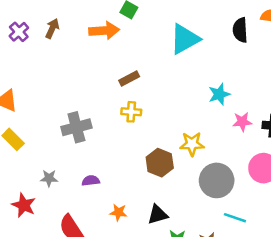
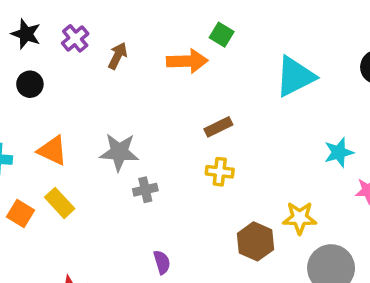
purple cross: (19, 32) -> (75, 38), moved
gray cross: (76, 127) -> (145, 190), size x0.6
gray star: (49, 178) -> (119, 152), moved, size x1.6
purple semicircle: (91, 181) -> (162, 262), turned 78

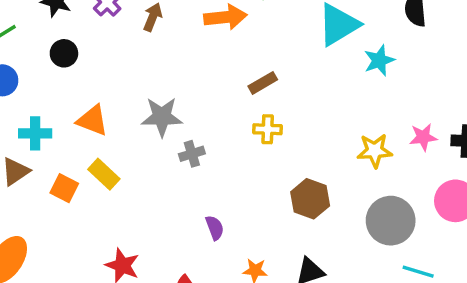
cyan star: (339, 152) -> (379, 60), moved
yellow star: (300, 218) -> (375, 151), moved

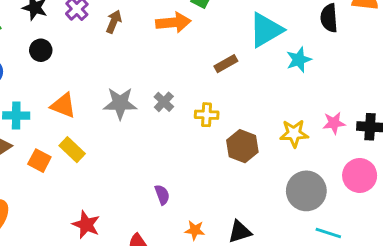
brown rectangle: (263, 83) -> (226, 64), moved
gray cross: (192, 154) -> (164, 102), moved, turned -30
brown hexagon: (310, 199) -> (242, 146), moved

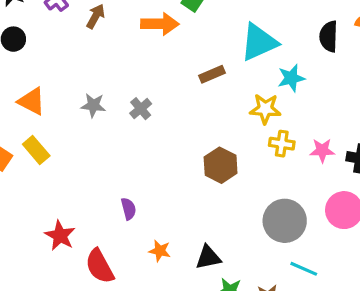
gray star: (120, 103) -> (93, 105), size x0.7
yellow cross: (207, 115) -> (282, 144), moved
yellow star: (294, 133) -> (265, 109), moved
red star: (86, 225) -> (60, 236), moved

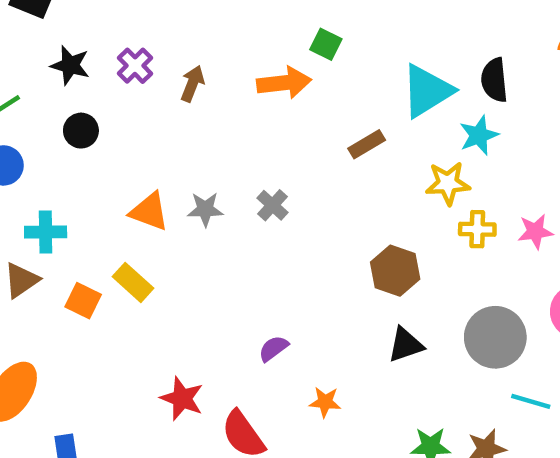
black semicircle: (329, 36) -> (494, 80), moved
orange triangle: (32, 101) -> (149, 212), moved
purple semicircle: (129, 209) -> (273, 348), turned -105
black triangle: (208, 257) -> (406, 345), moved

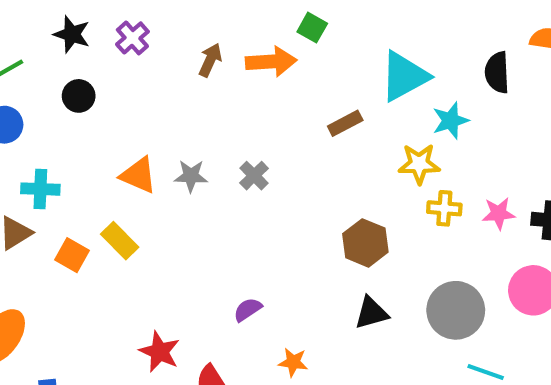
black semicircle: (494, 80) -> (497, 72), moved
brown arrow: (192, 84) -> (210, 60), moved

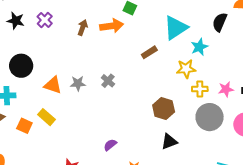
black semicircle: (497, 72) -> (220, 22), turned 30
black circle: (79, 96) -> (21, 66), moved, size x1.5
gray circle: (456, 310) -> (210, 117), moved

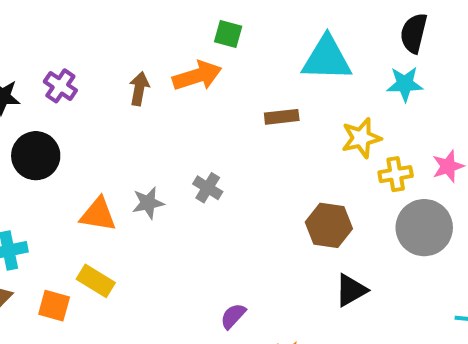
cyan triangle: (176, 28) -> (327, 59), turned 44
cyan star: (199, 47) -> (405, 84), moved, turned 30
brown rectangle: (149, 52) -> (282, 117), turned 35
black circle: (21, 66) -> (36, 156), moved

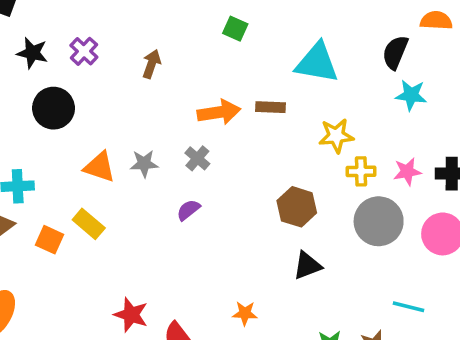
orange arrow: (197, 76) -> (219, 112), moved
cyan star: (405, 84) -> (411, 95), moved
purple semicircle: (233, 316) -> (188, 210), moved

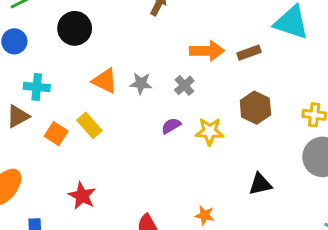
brown rectangle: (271, 107) -> (249, 53), turned -30
yellow star: (336, 136) -> (210, 131), moved
brown hexagon: (297, 207) -> (255, 108), moved
red star: (131, 315) -> (82, 196), moved

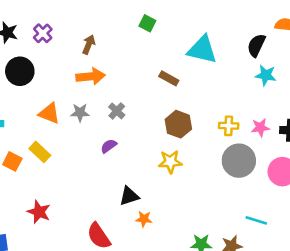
orange arrow: (207, 51) -> (91, 76), moved
brown rectangle: (249, 53) -> (169, 78), turned 54
yellow star: (210, 131) -> (170, 162), moved
black triangle: (260, 184) -> (129, 196), moved

